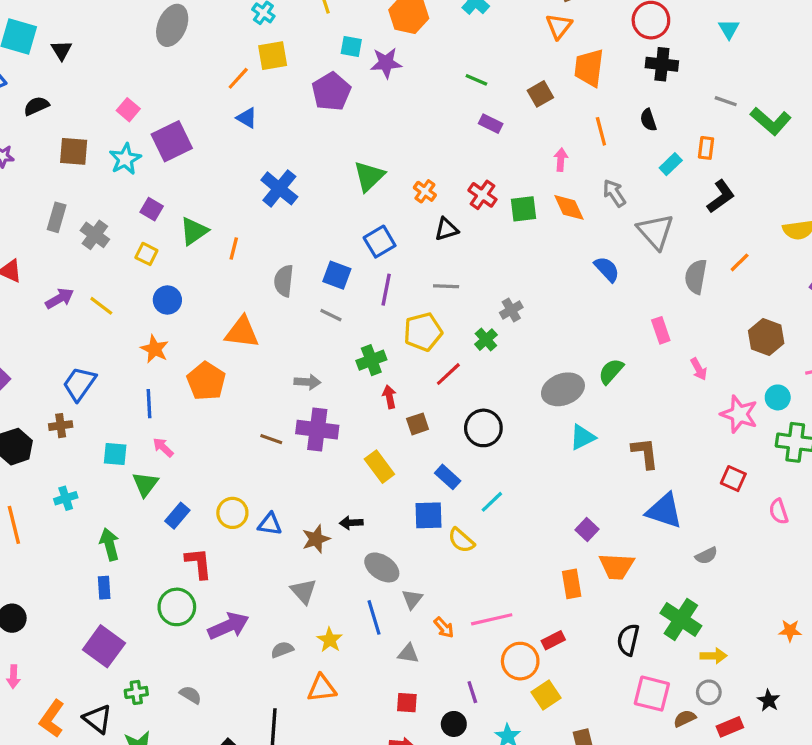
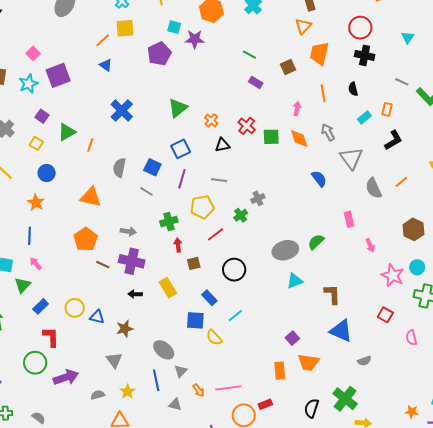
gray semicircle: (696, 277) -> (374, 188), turned -40
orange pentagon: (206, 381) -> (86, 239), moved
black arrow: (351, 523) -> (135, 294), moved

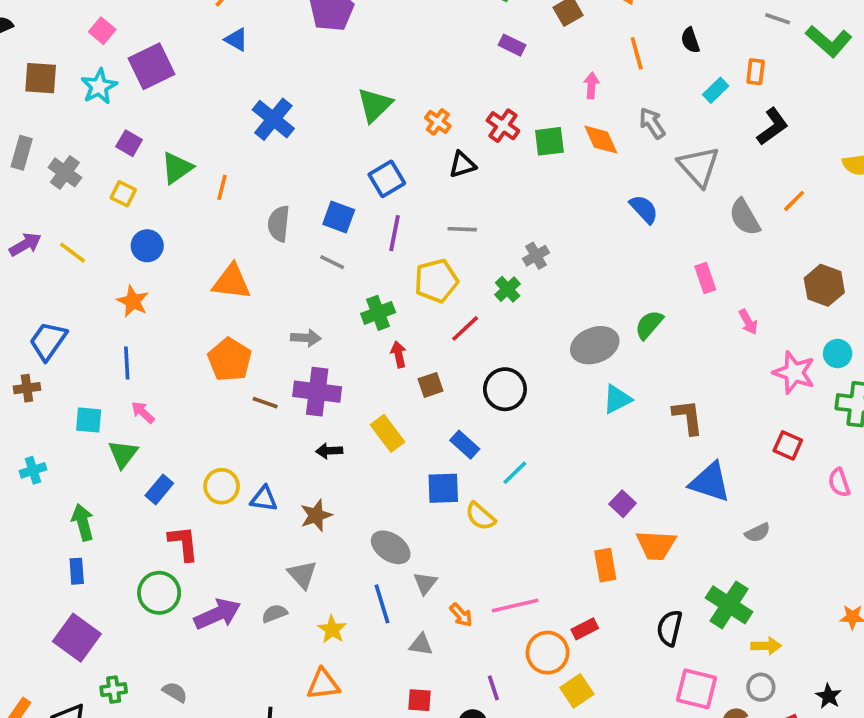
gray semicircle: (98, 395) -> (275, 613), moved

